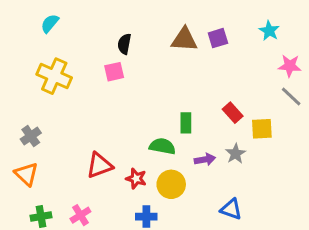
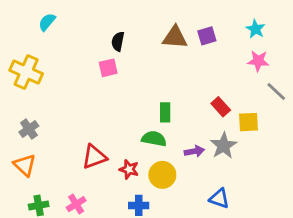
pink star: (290, 66) -> (258, 61), moved
yellow cross: (54, 76) -> (26, 72), moved
green rectangle: (186, 123) -> (165, 112), moved
gray star: (236, 154) -> (223, 146), size x1.4

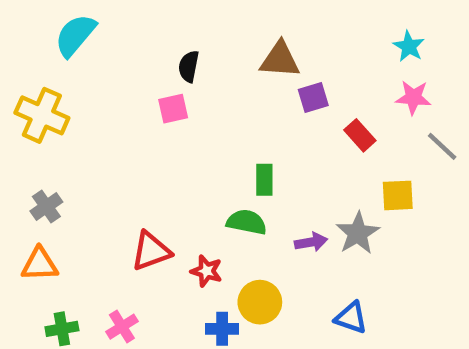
cyan semicircle: (47, 22) -> (75, 35), size x1.5
purple square: (207, 36) -> (313, 98), moved
red rectangle: (221, 107) -> (360, 135), moved
orange triangle: (25, 165) -> (40, 264), turned -45
yellow circle: (162, 175) -> (260, 302), moved

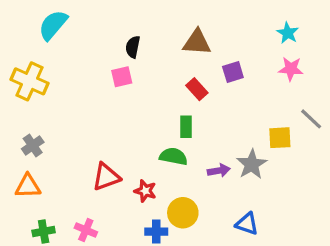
purple square: (313, 98) -> (233, 72), moved
red rectangle: (360, 135) -> (197, 89), moved
gray line: (442, 146) -> (311, 119), moved
pink cross: (122, 327) -> (86, 230), turned -35

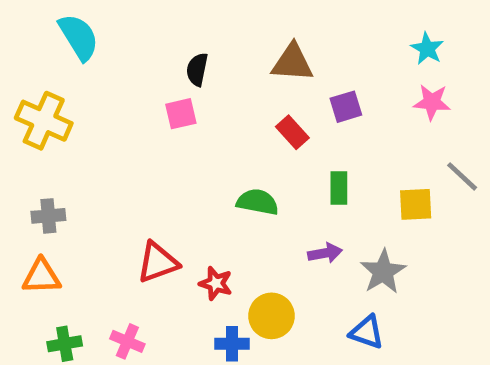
cyan semicircle: (53, 25) -> (79, 37), turned 108
green rectangle: (186, 127) -> (339, 188), moved
gray cross: (33, 146) -> (48, 216), turned 30
green semicircle: (173, 156) -> (258, 202), moved
gray star: (252, 164) -> (383, 272), moved

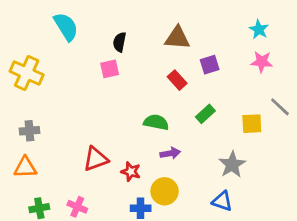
cyan semicircle: (79, 37) -> (66, 27), moved
green rectangle: (339, 188) -> (205, 114), turned 48
purple arrow: (325, 253) -> (170, 153), moved

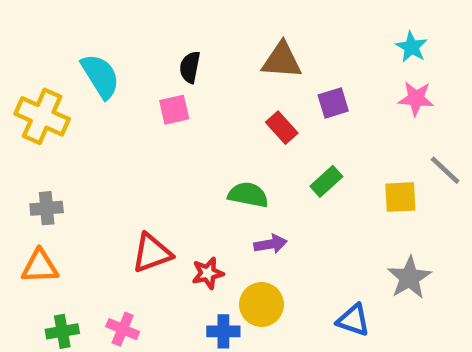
cyan semicircle: (66, 27) -> (100, 76), moved
gray star: (232, 165) -> (409, 278), moved
red star: (131, 172) -> (208, 273), turned -30

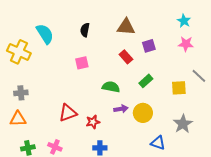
pink square: (174, 110) -> (82, 63), moved
yellow circle: (262, 304) -> (143, 113), moved

